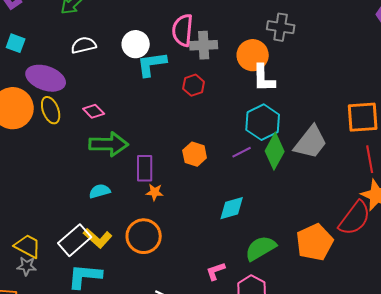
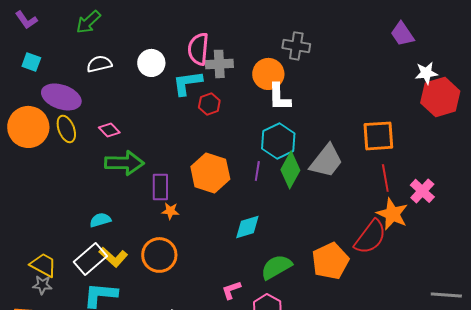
cyan L-shape: (152, 64) -> (187, 83), moved
purple line: (242, 152) -> (257, 171), turned -54
orange hexagon: (195, 154) -> (210, 173), size x1.6
cyan semicircle: (100, 191) -> (100, 220), moved

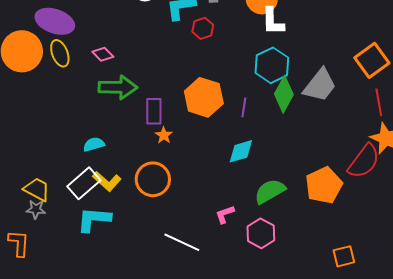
orange square: (378, 136) -> (372, 60), turned -32
purple line: (257, 171) -> (244, 107), moved
orange star: (170, 211) -> (164, 135), turned 30

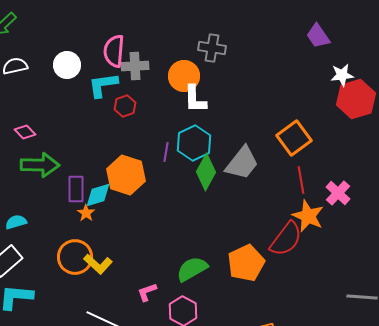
purple line: (244, 107) -> (166, 152), moved
cyan diamond: (241, 151) -> (98, 195), moved
yellow L-shape: (107, 181) -> (98, 264), moved

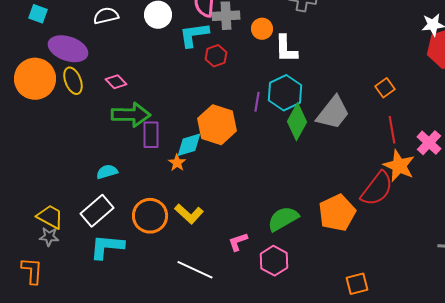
orange circle: (184, 76) -> (262, 29), moved, size x0.7
orange square: (294, 138) -> (385, 88), size x0.6
purple rectangle: (76, 189) -> (151, 135), moved
orange circle: (75, 257) -> (150, 216), moved

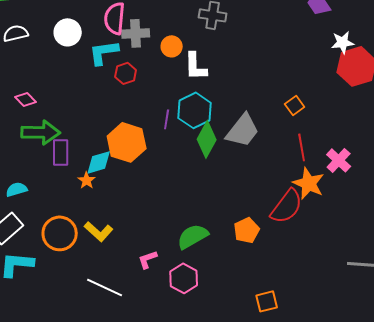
orange pentagon: (337, 213) -> (247, 230), size x0.7

